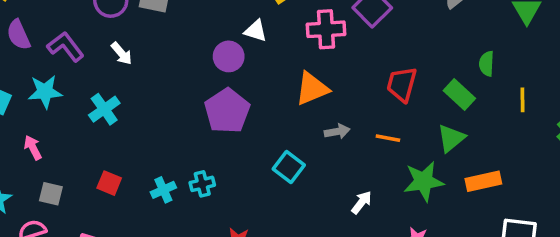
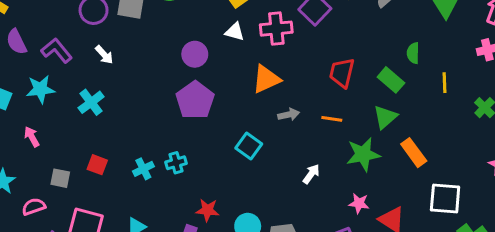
white triangle: (256, 31) -> (235, 32), moved
orange rectangle: (483, 181) -> (414, 153), turned 68
gray square: (51, 194) -> (60, 178), moved

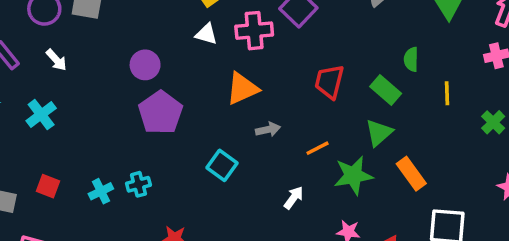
purple circle: (195, 54) -> (145, 65), moved
orange line: (332, 119) -> (317, 148), moved, turned -36

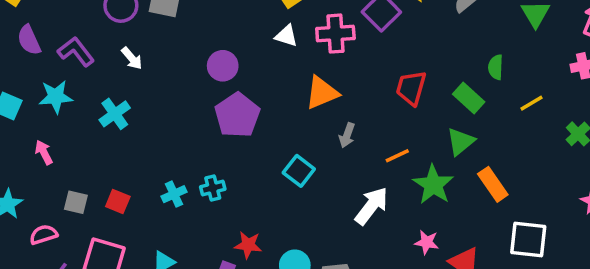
yellow line: (447, 93) -> (532, 103), turned 60
gray arrow: (268, 129) -> (347, 135), turned 120
green star: (353, 175) -> (433, 185), turned -30
red square: (48, 186) -> (118, 201), moved
white arrow: (294, 198) -> (371, 206), size x1.6

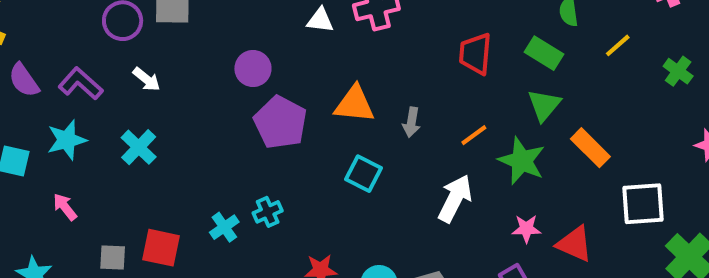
orange triangle: (322, 93) -> (354, 104), moved, turned 39
red square: (118, 201) -> (161, 248), size x1.4

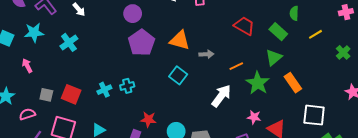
red trapezoid: (475, 54) -> (244, 26), turned 105
gray arrow: (411, 122) -> (206, 54), turned -112

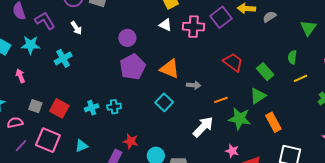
green semicircle: (294, 13) -> (292, 57), moved
green star: (258, 83) -> (240, 119), turned -30

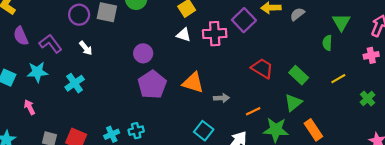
green semicircle: (292, 57) -> (327, 43), moved
cyan square: (164, 102) -> (204, 131), moved

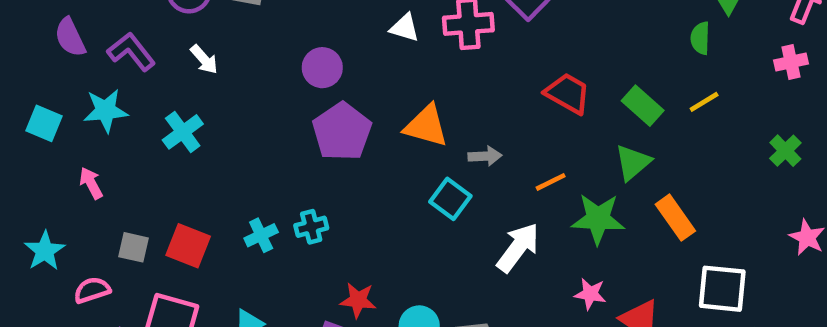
yellow line: (338, 79) -> (704, 102), moved
cyan square: (204, 131) -> (450, 199), moved

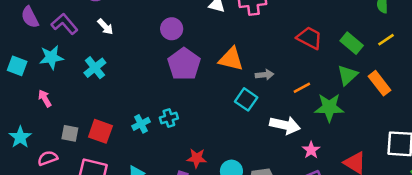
orange rectangle: (675, 218) -> (379, 83), moved
white arrow: (518, 248) -> (285, 125), turned 68
pink star: (590, 294) -> (311, 150), moved, turned 30

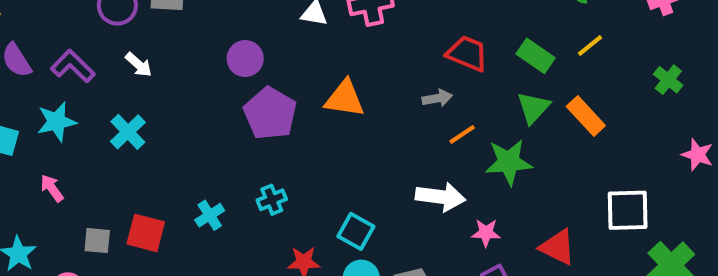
gray arrow: (265, 75) -> (437, 98), moved
cyan square: (246, 99) -> (356, 231), moved
cyan cross: (169, 118) -> (272, 200), moved
pink star: (311, 150) -> (486, 233), turned -30

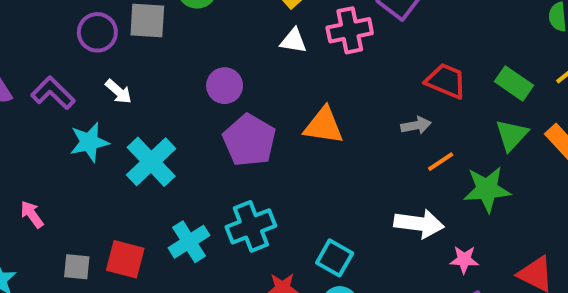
cyan star: (57, 122) -> (89, 142), moved
cyan cross: (128, 132) -> (151, 162), moved, size x1.4
cyan cross: (272, 200) -> (251, 226), size x1.6
cyan cross: (210, 215) -> (189, 242), size x1.4

